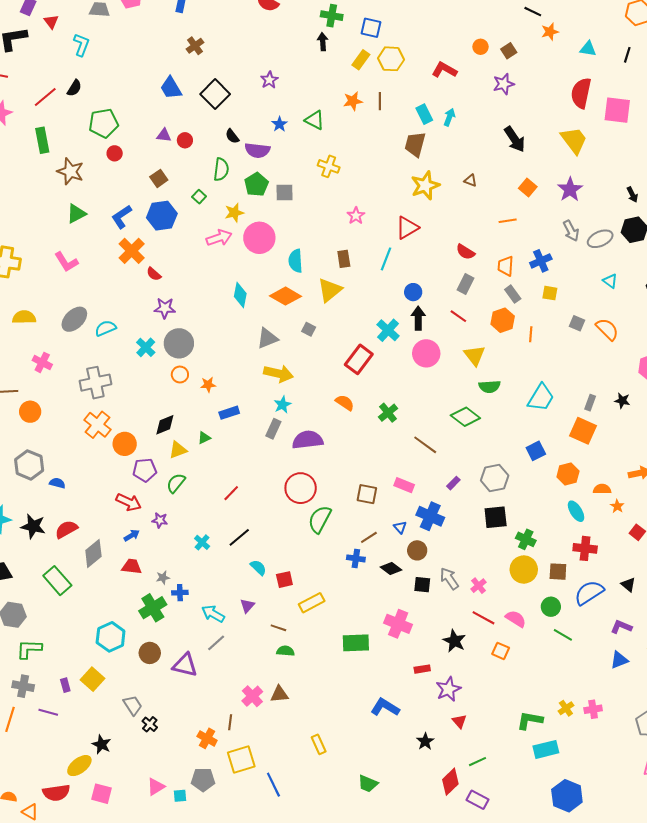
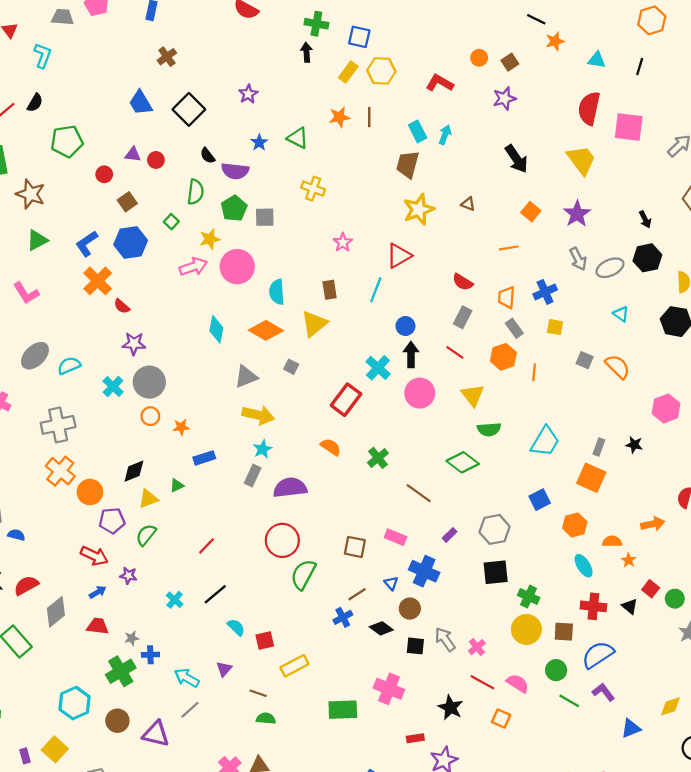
red circle: (115, 153) -> (104, 174), moved
blue cross: (356, 558) -> (343, 617), turned -36
black triangle: (628, 585) -> (630, 606), moved
purple L-shape: (621, 627) -> (603, 692), moved, turned 30

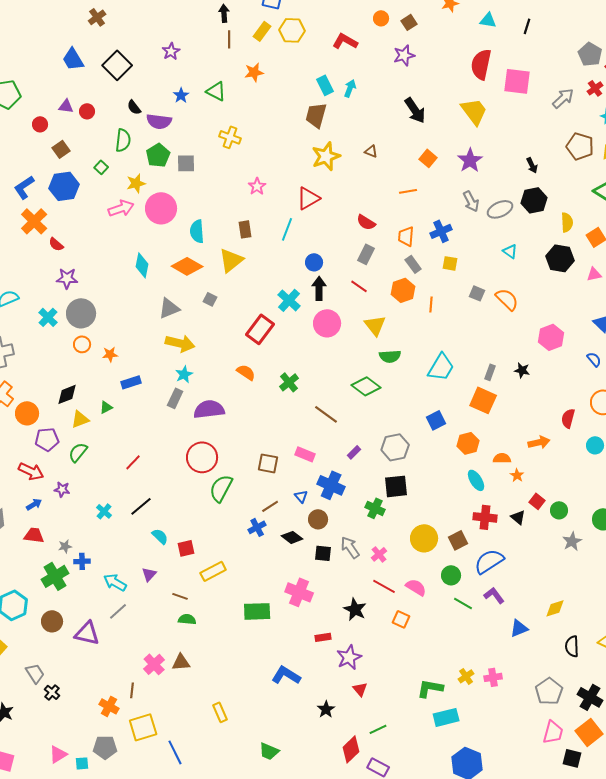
brown line: (369, 117) -> (229, 39), moved
green cross: (529, 596) -> (375, 508), moved
brown square: (564, 632) -> (458, 540), turned -30

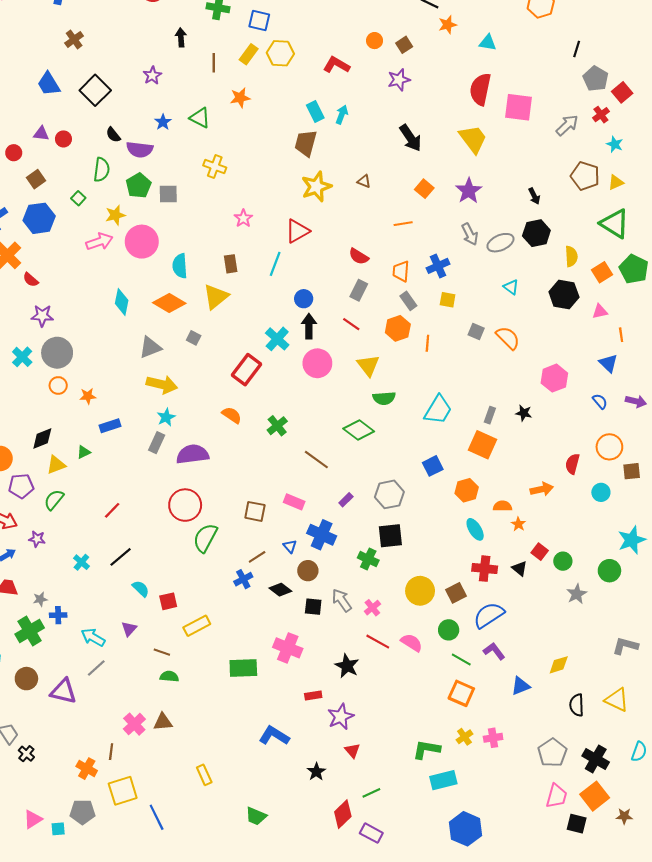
black arrow: (224, 13) -> (181, 37), moved
black line: (527, 26) -> (577, 49), moved
orange square: (401, 619) -> (461, 693), moved, size x1.4

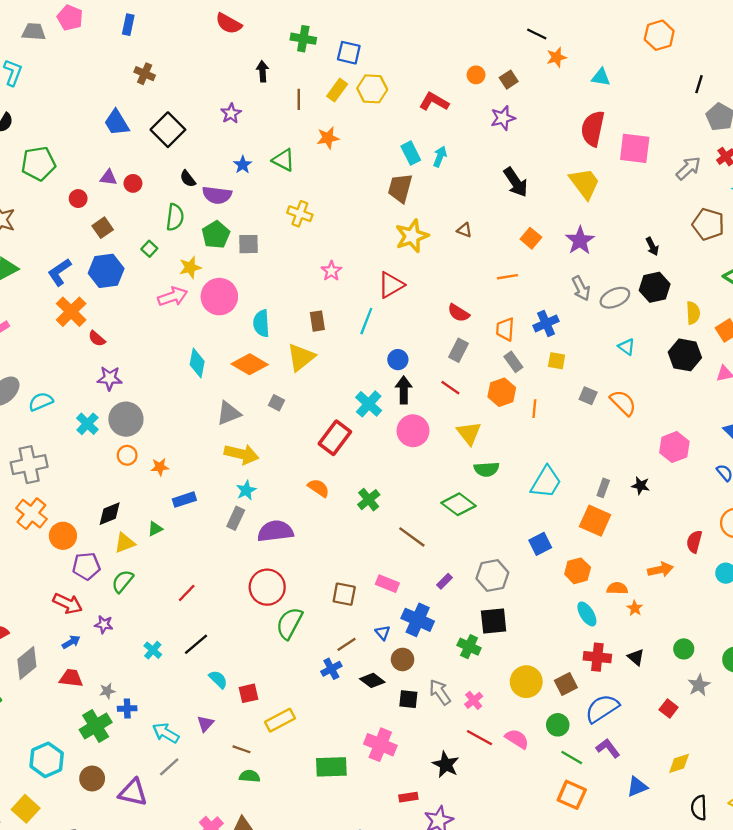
brown cross: (74, 39) -> (145, 74), turned -30
red square: (540, 552) -> (669, 708), moved

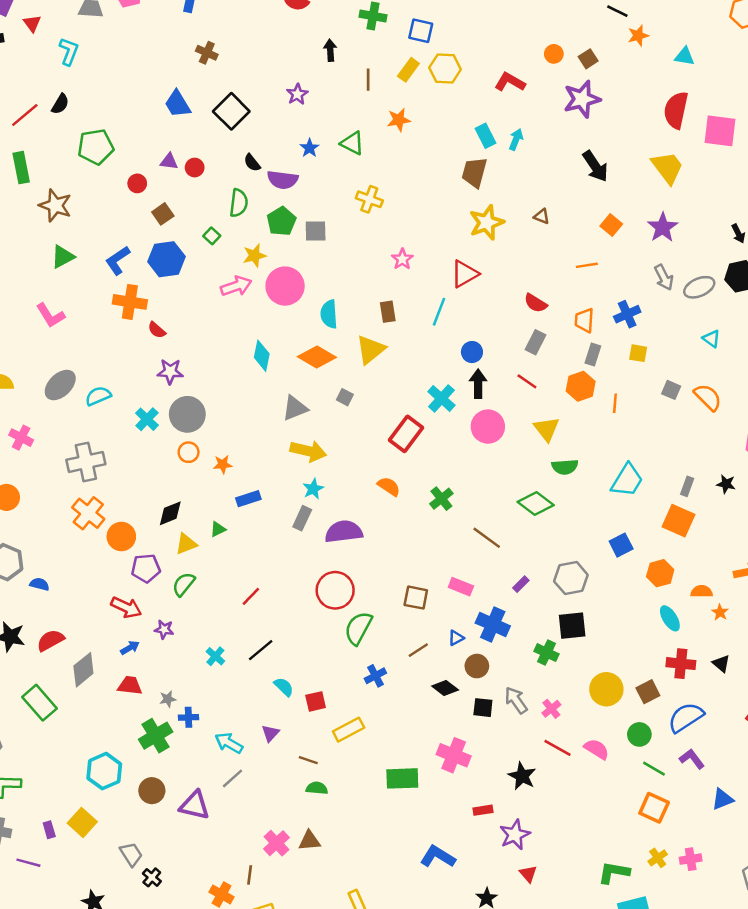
purple star: (503, 118) -> (582, 99), size x1.4
orange cross: (71, 312) -> (130, 302), turned -36
gray rectangle: (513, 362) -> (593, 354), turned 54
blue triangle: (383, 633) -> (456, 638), turned 42
blue cross: (331, 669) -> (375, 676), moved

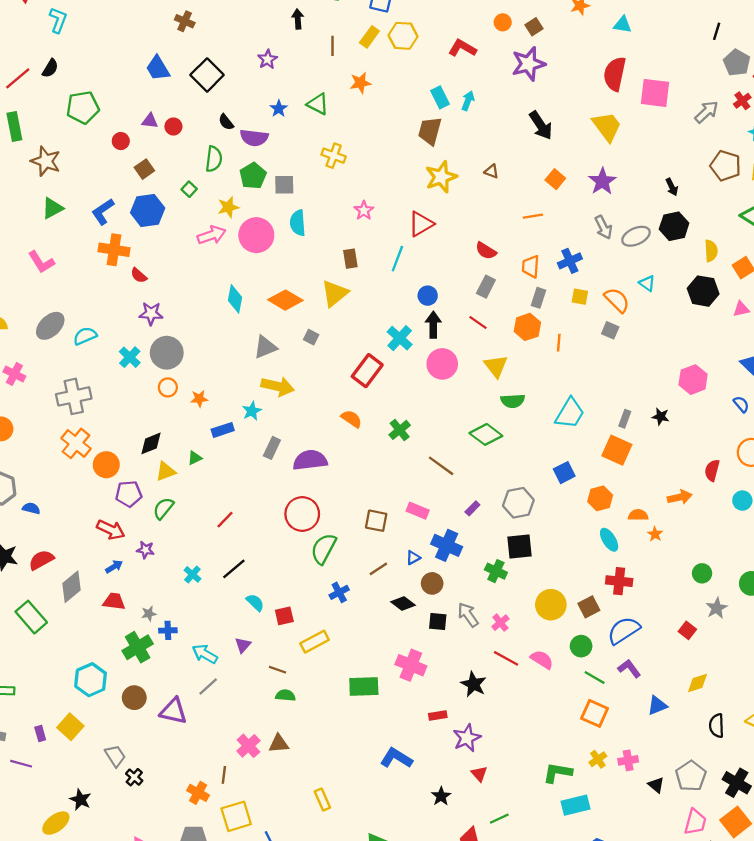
cyan semicircle: (329, 314) -> (298, 223), moved
orange semicircle: (708, 397) -> (617, 300), moved
cyan star: (313, 489) -> (252, 411), moved
black triangle: (721, 664) -> (656, 785), moved

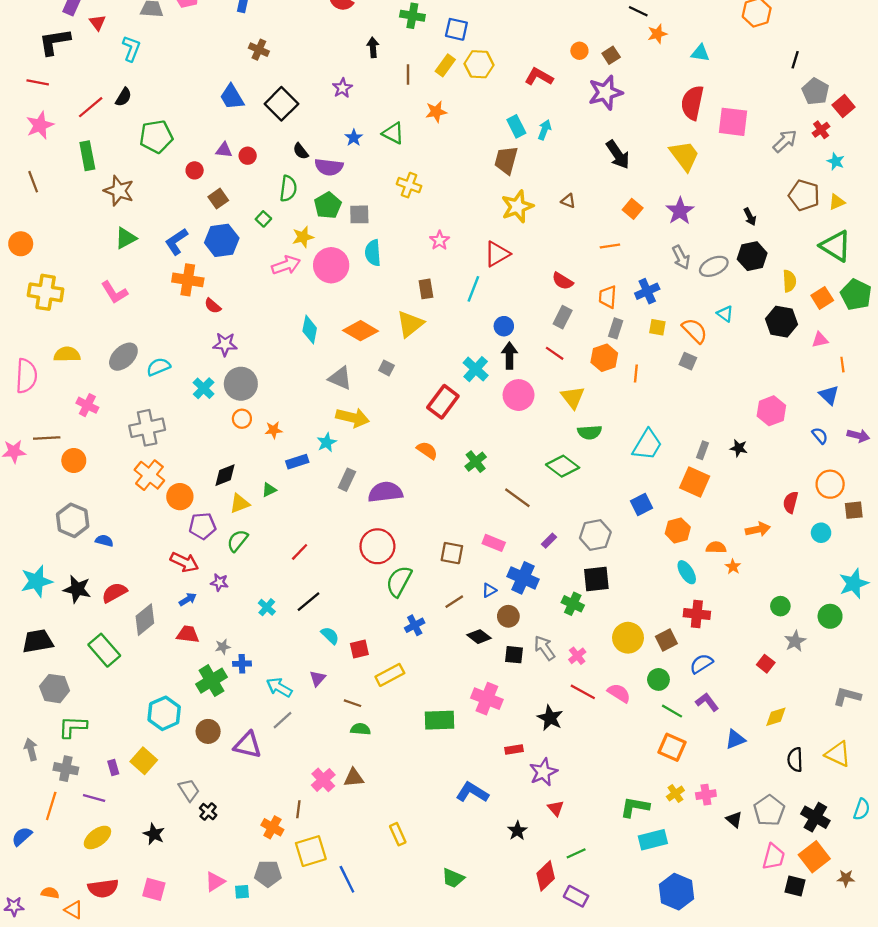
gray triangle: (265, 347) -> (340, 378), turned 45
blue semicircle: (624, 630) -> (701, 664), size x0.7
yellow ellipse: (56, 823) -> (97, 838), moved

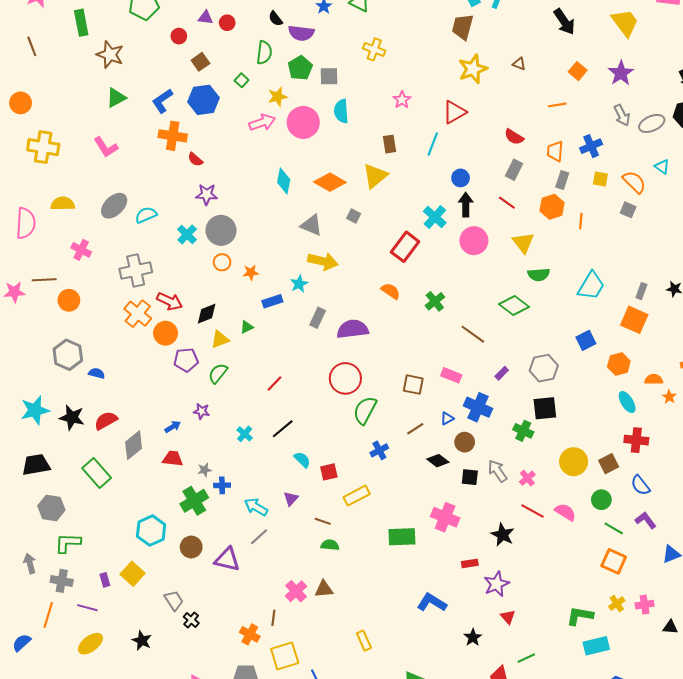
red arrow: (184, 562) -> (170, 301), moved
blue semicircle: (701, 664) -> (640, 485), turned -95
black triangle: (734, 819) -> (670, 627), turned -35

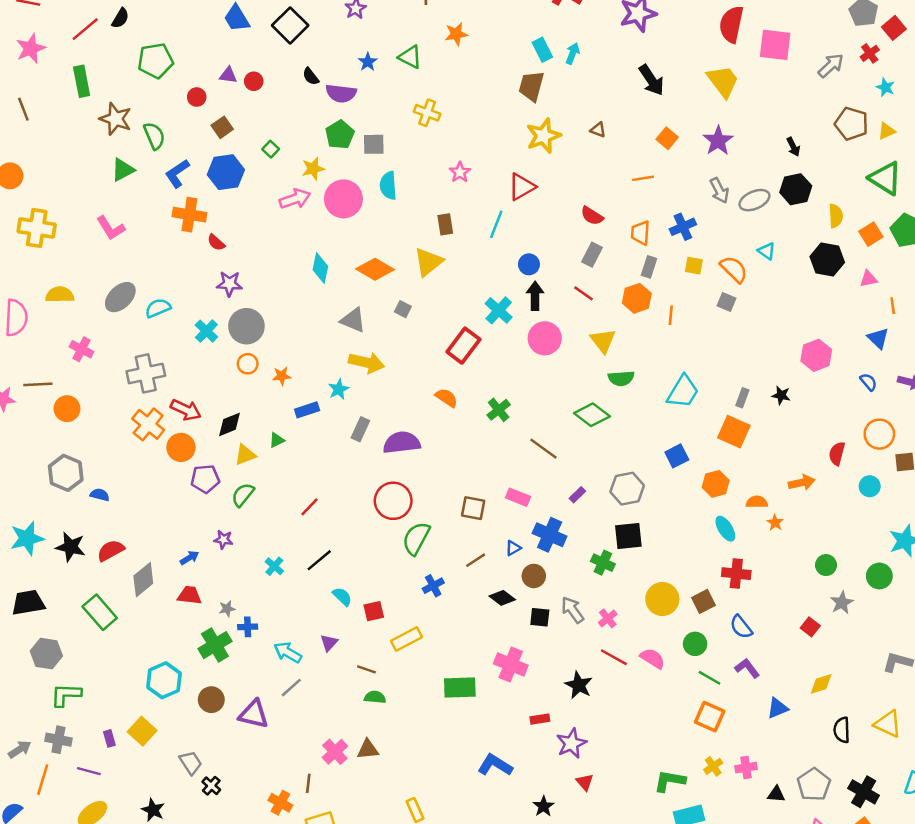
green semicircle: (264, 53) -> (154, 136), moved, turned -30
gray arrow: (30, 563) -> (20, 749), moved, turned 72

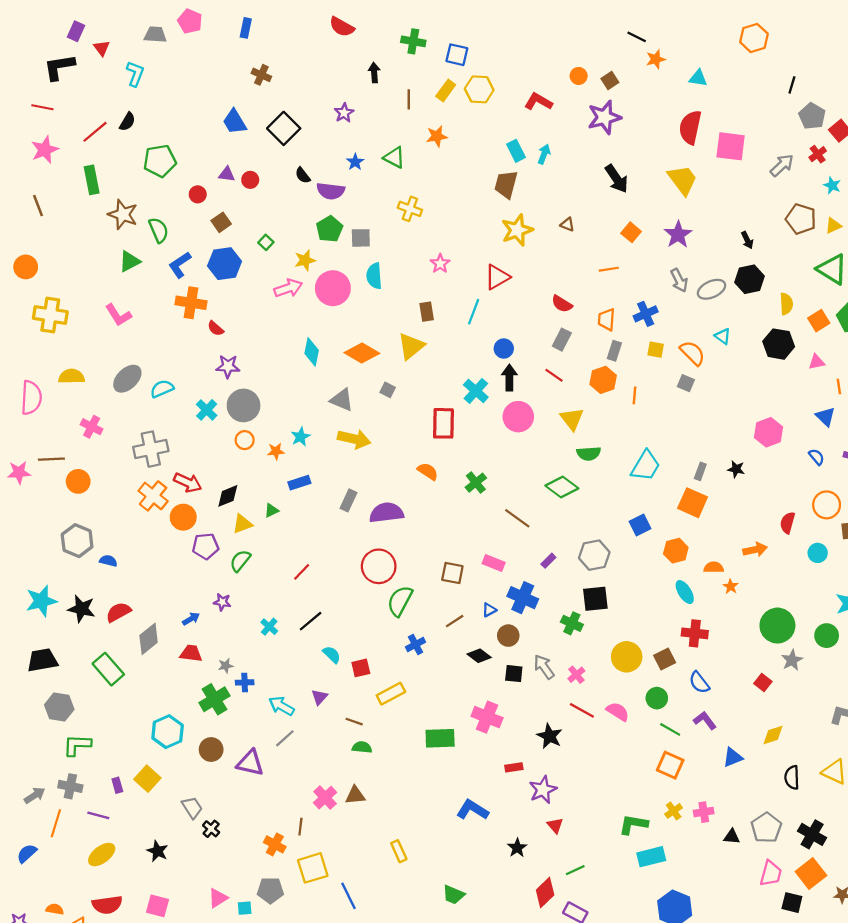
red rectangle: (463, 346) -> (443, 423), turned -36
cyan star: (339, 389) -> (300, 437), moved
green circle: (826, 565) -> (777, 626), size x1.8

